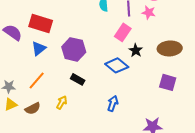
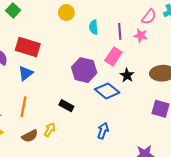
purple hexagon: (74, 49) -> (84, 70), moved
orange line: (37, 80) -> (24, 107), turned -30
brown semicircle: (33, 108) -> (30, 136), moved

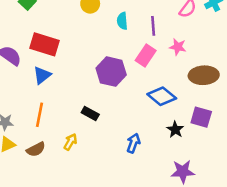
pink star: (141, 36) -> (178, 47), moved
black star: (127, 75) -> (175, 130), moved
blue diamond: (107, 91) -> (162, 96), moved
brown semicircle: (30, 136) -> (36, 149), moved

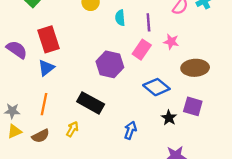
red rectangle: (44, 44) -> (49, 39), turned 55
black rectangle: (90, 114) -> (91, 103), size x1.6

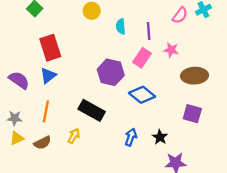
purple semicircle: (17, 50) -> (19, 80), moved
blue diamond: (156, 87) -> (142, 95), moved
black star: (169, 118) -> (160, 137), moved

